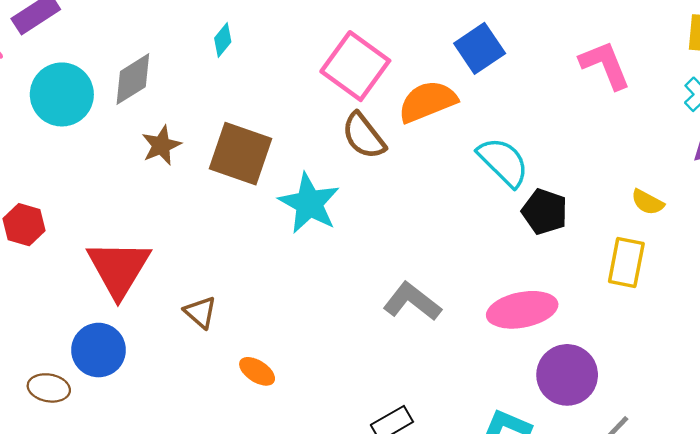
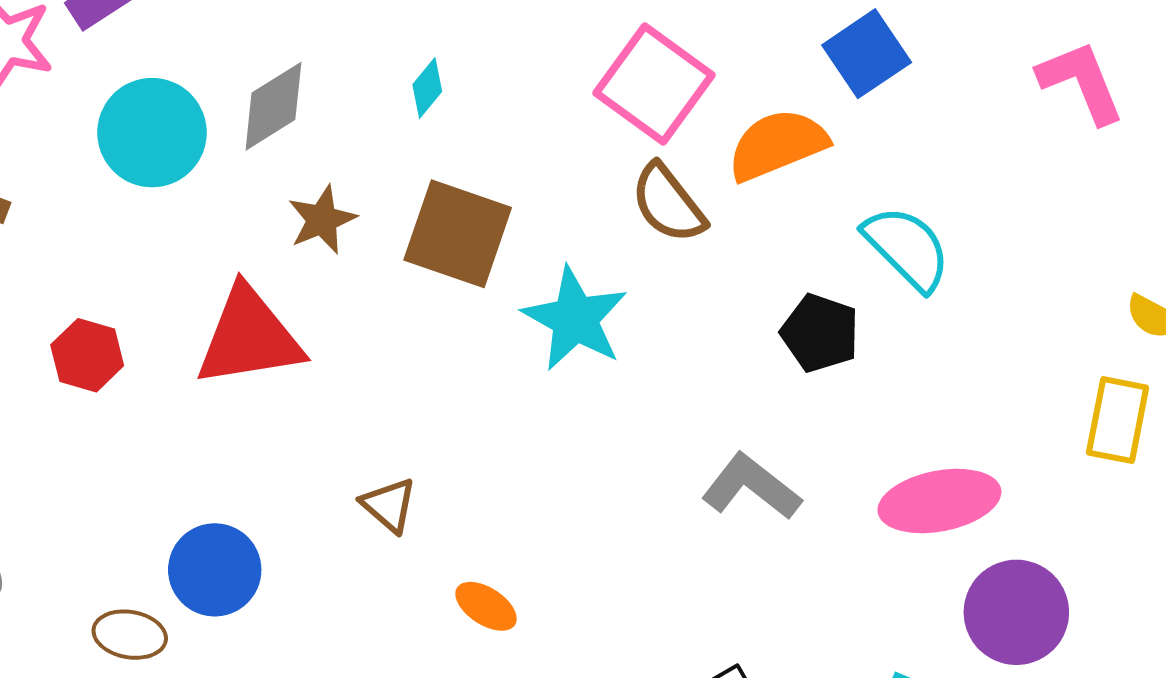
cyan diamond: (223, 40) -> (427, 88), moved
black pentagon: (545, 212) -> (820, 333), moved
red triangle: (119, 268) -> (249, 337), moved, turned 50

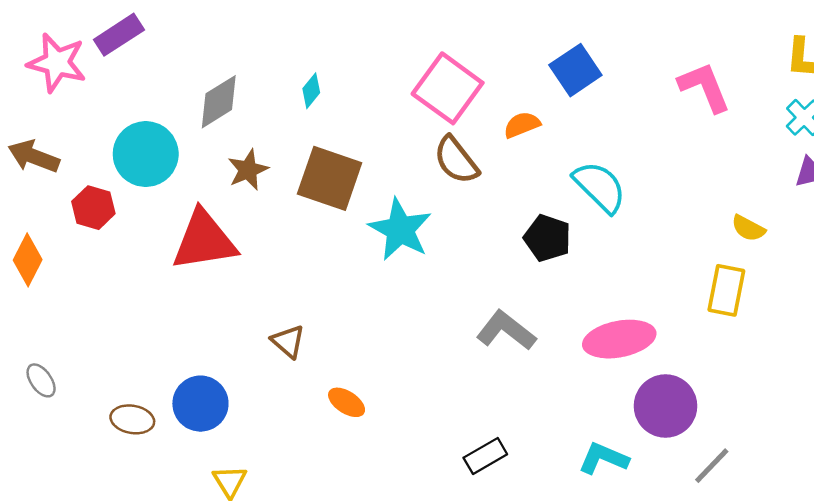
cyan circle: (152, 133) -> (146, 154), moved
orange semicircle: (777, 145) -> (522, 125), size x0.6
red hexagon: (87, 355) -> (93, 208), moved
blue circle: (215, 570) -> (200, 404), moved

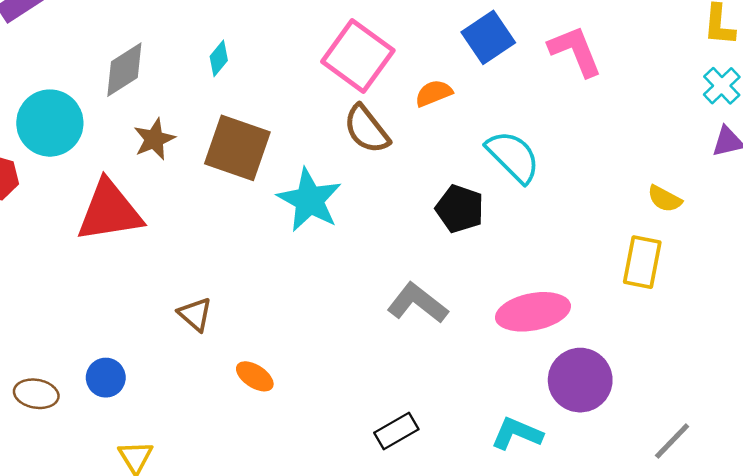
pink L-shape: (704, 87) -> (575, 51), moved
blue circle: (200, 404) -> (106, 378), size x0.7
gray line: (712, 466) -> (672, 441), moved

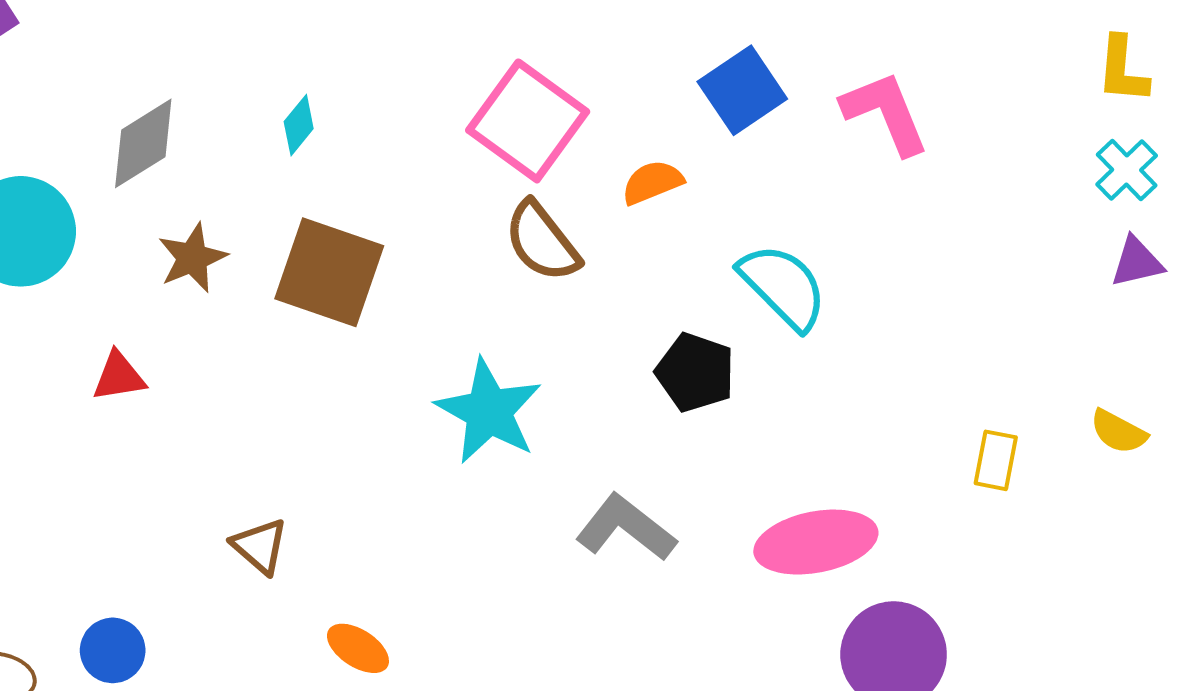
yellow semicircle: (665, 199) -> (1118, 432), moved
cyan star: (309, 200) -> (489, 411), moved
red triangle: (109, 211) -> (119, 376), size x0.5
yellow rectangle: (642, 262) -> (996, 460), size x0.7

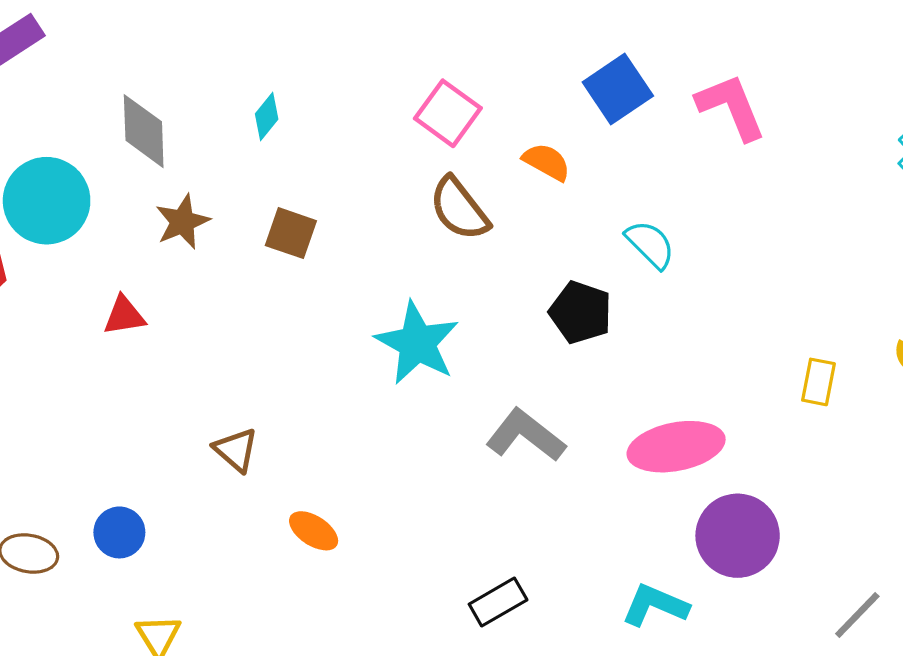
pink square: (528, 121) -> (448, 113), size x0.7
gray diamond: (143, 143) -> (144, 131), turned -60
orange semicircle: (652, 182) -> (547, 162), turned 51
brown square: (329, 272) -> (291, 233), size x0.6
cyan semicircle: (783, 287) -> (650, 244), size x0.7

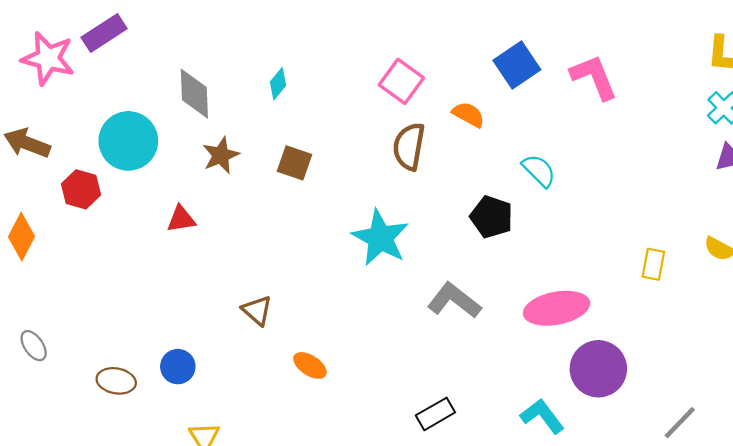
brown semicircle: (459, 209) -> (409, 146), turned 48
cyan L-shape: (655, 605) -> (542, 416), turned 30

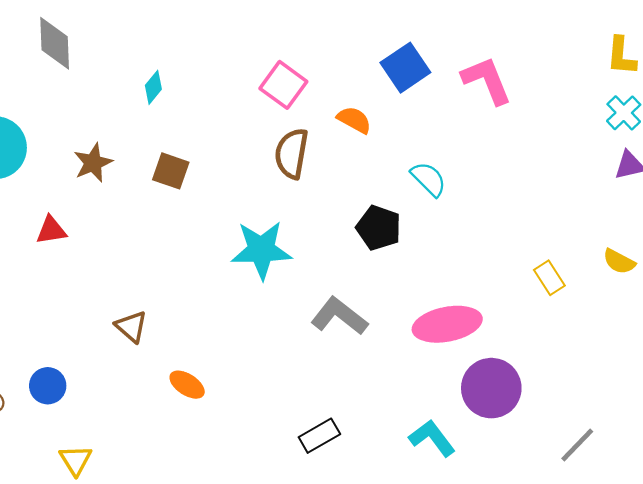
gray diamond: (194, 94) -> (55, 43), moved
cyan star: (380, 238) -> (261, 250), turned -30
yellow rectangle: (653, 264) -> (549, 278), turned -44

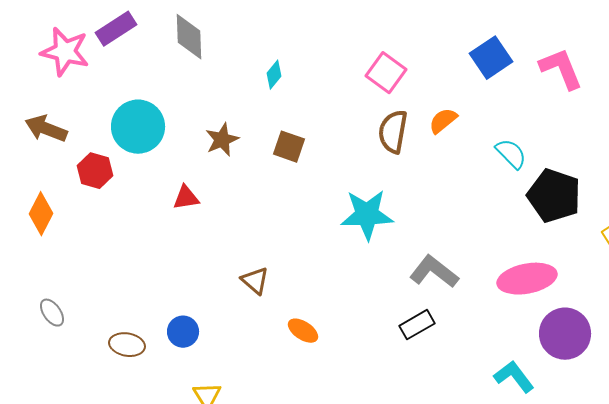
orange semicircle: (354, 120) -> (443, 121), moved, turned -68
black pentagon: (379, 228) -> (554, 196), moved, size x1.4
black rectangle: (319, 436) -> (417, 325), moved

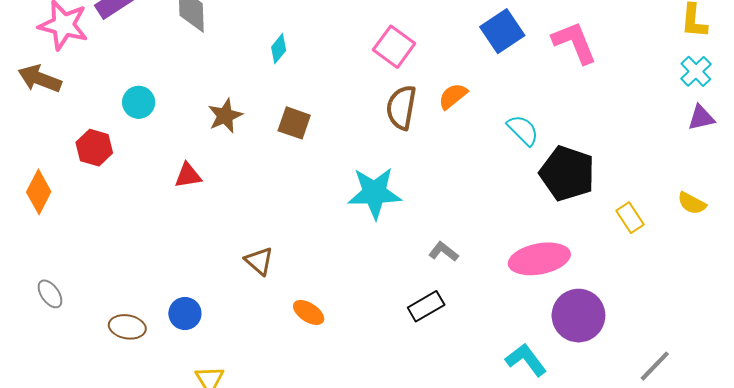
cyan circle: (138, 127) -> (139, 102), size x0.6
brown arrow: (46, 129) -> (40, 79), moved
gray L-shape: (434, 272) -> (444, 252), size x0.6

